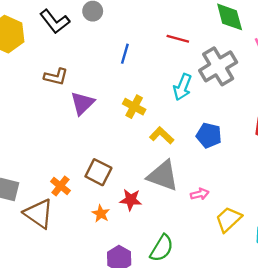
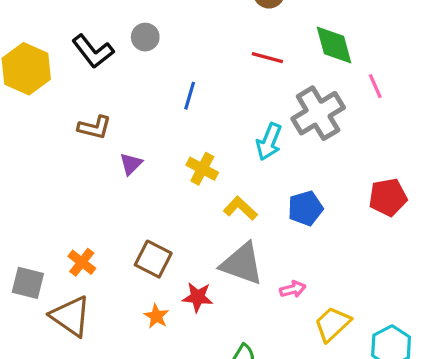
red line: (178, 39) -> (267, 58), moved
purple triangle: (82, 103) -> (131, 164), size x0.7
blue pentagon: (209, 135) -> (305, 208), turned -30
orange cross: (60, 186) -> (82, 262), moved

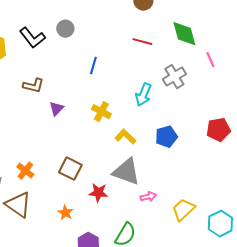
gray cross: (318, 113) -> (174, 77), size x0.7
pink arrow: (293, 289) -> (148, 197), moved
orange star: (156, 316) -> (65, 213), moved

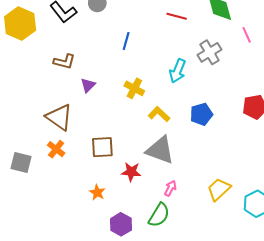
brown square: (70, 169) -> (102, 147), turned -30
pink arrow: (148, 197) -> (170, 188), moved, turned -49
brown triangle: (18, 205) -> (59, 117), moved

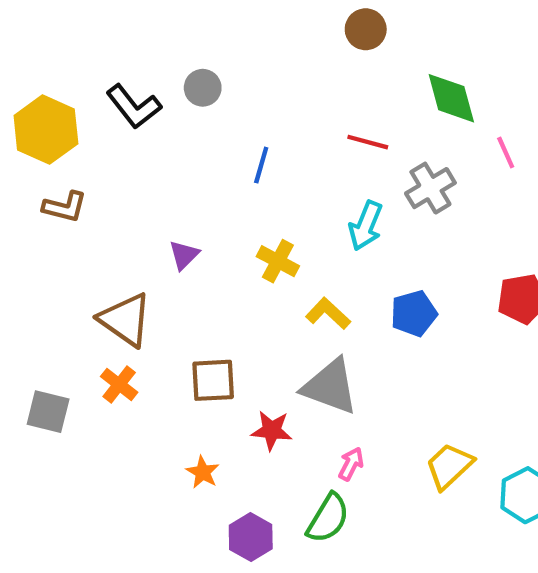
red line: (177, 16) -> (368, 142), moved
brown L-shape: (64, 62) -> (65, 207), moved

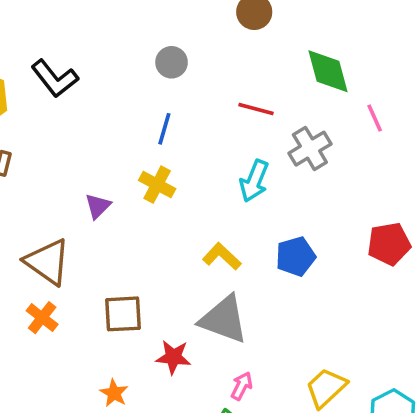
gray circle: (203, 88) -> (172, 62), moved
yellow cross: (278, 261) -> (157, 185), moved

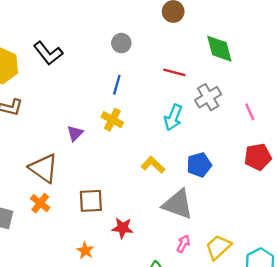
pink line: (375, 118) -> (250, 112), moved
gray triangle: (224, 319) -> (178, 204), moved
pink arrow: (242, 386) -> (183, 244), moved

